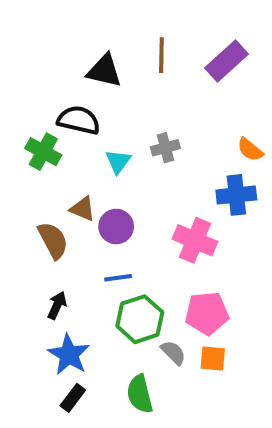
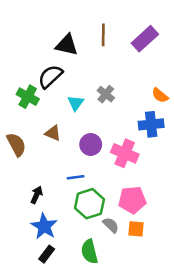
black semicircle: (79, 120) -> (50, 76), turned -56
gray cross: (165, 148) -> (106, 94), turned -36
purple circle: (116, 227) -> (91, 144), moved
brown semicircle: (53, 240) -> (16, 144), moved

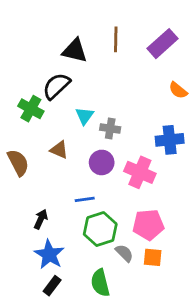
gray cross: (106, 94) -> (110, 129), moved, turned -30
orange semicircle: (160, 95) -> (178, 90), moved

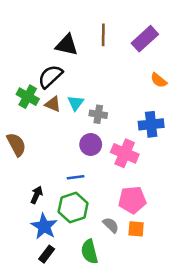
brown triangle: (59, 150) -> (53, 104), moved
green hexagon: (100, 229) -> (73, 207), moved

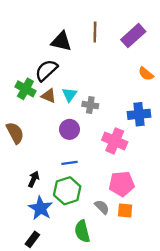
purple circle: (91, 144) -> (69, 129), moved
black rectangle: (47, 254) -> (32, 239), moved

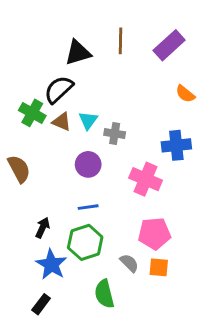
black triangle: (61, 41) -> (78, 53), turned -30

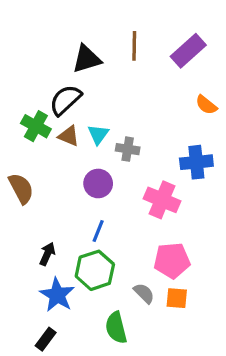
blue line: (88, 207) -> (98, 231), turned -60

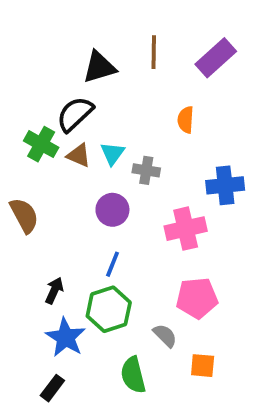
orange semicircle: (206, 105) -> (186, 120), moved, turned 55
pink cross: (162, 200) -> (186, 229), turned -36
orange square: (177, 298) -> (203, 366), moved

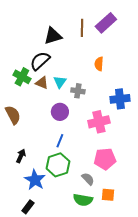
purple rectangle: (216, 58) -> (106, 23), moved
black arrow: (54, 290) -> (21, 156), moved
green semicircle: (133, 375) -> (83, 200), moved, turned -66

